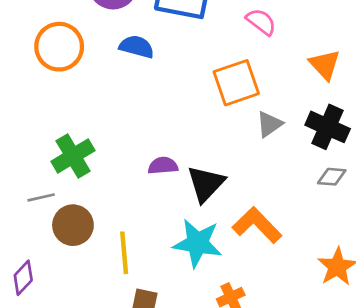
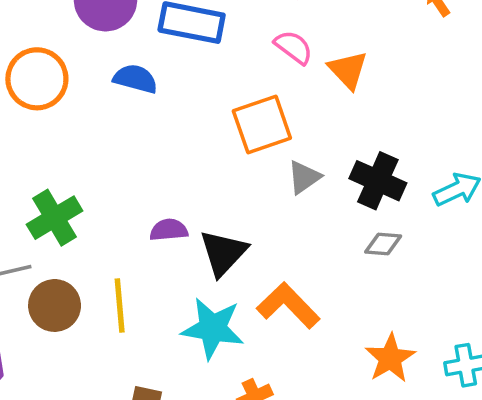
orange triangle: (325, 65) -> (348, 70), moved
yellow line: (124, 253) -> (120, 305), moved

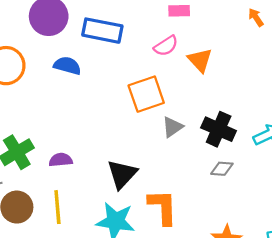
pink semicircle: (294, 47) -> (166, 46), turned 110
purple semicircle: (169, 230) -> (61, 160), moved
orange L-shape: (288, 305) -> (163, 207), turned 42

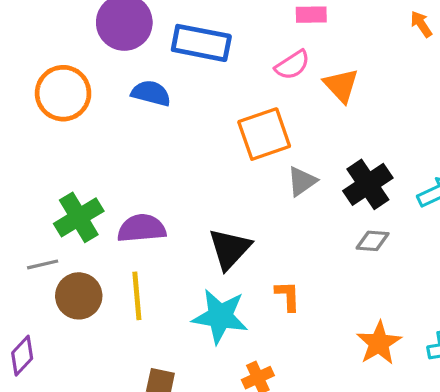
black cross: (219, 129) -> (368, 184), turned 32
purple semicircle: (61, 160) -> (142, 228), size x1.4
orange L-shape: (163, 207) -> (288, 296), size x0.6

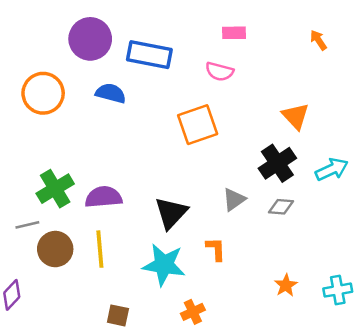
pink semicircle: (292, 65) -> (219, 71), turned 48
orange triangle: (341, 85) -> (296, 116), moved
gray triangle: (302, 181) -> (234, 200), moved
orange star: (379, 343) -> (286, 285), size x0.7

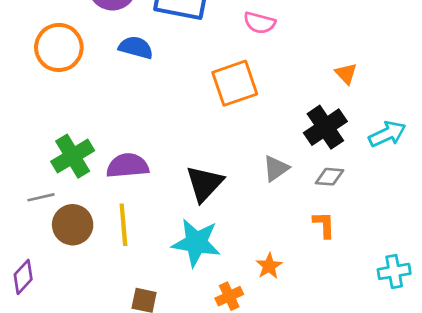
orange triangle: (296, 116) -> (346, 74), size x0.7
orange L-shape: (216, 249) -> (324, 225), moved
orange star: (286, 285) -> (269, 266), moved

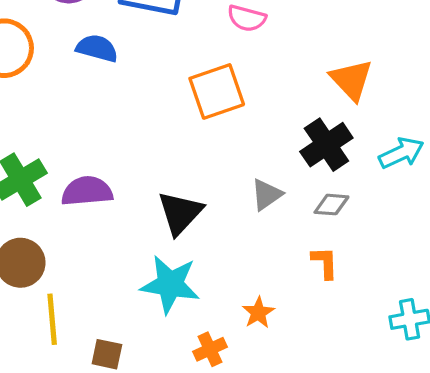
orange triangle: (346, 74) -> (351, 80), size x1.6
yellow line: (123, 225) -> (52, 319), moved

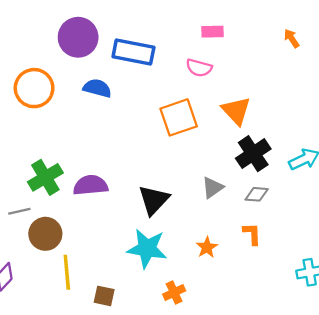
orange triangle: (351, 80) -> (236, 111), moved
orange star: (258, 313) -> (207, 247), moved

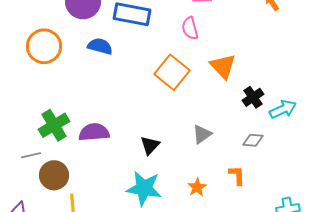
pink semicircle: (199, 68) -> (190, 28), turned 60
orange square: (179, 117) -> (172, 72), turned -32
black cross: (253, 154) -> (253, 97), moved, size x0.7
gray diamond: (257, 194) -> (253, 140), moved
black triangle: (154, 200) -> (150, 145), size x0.7

